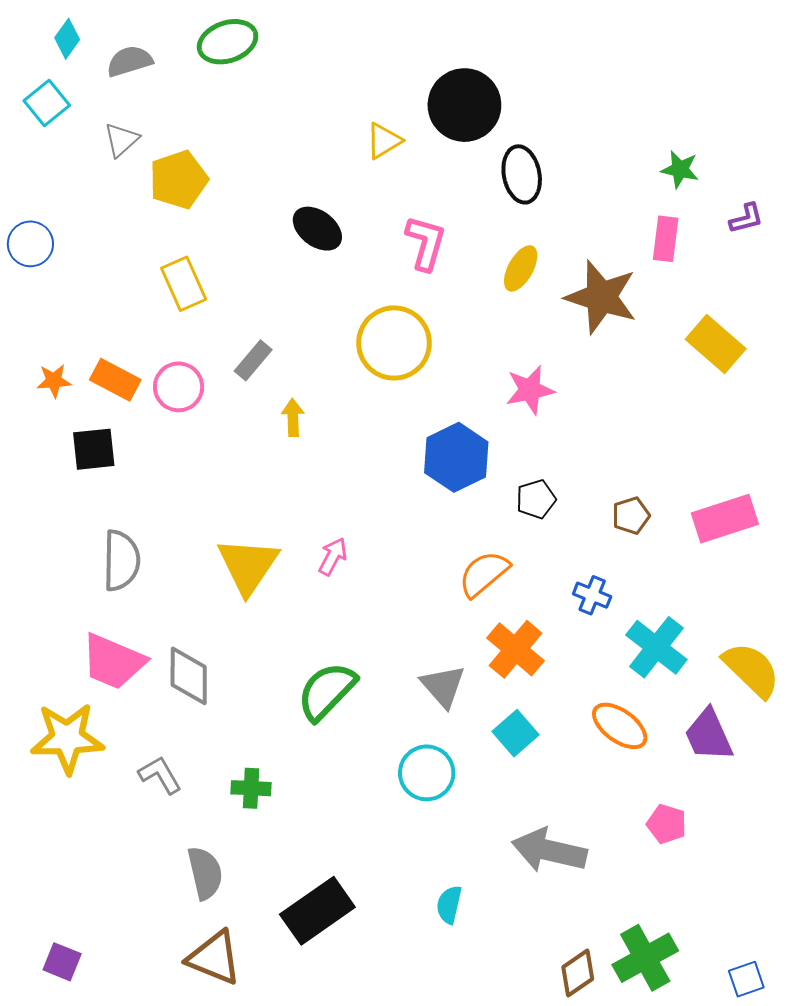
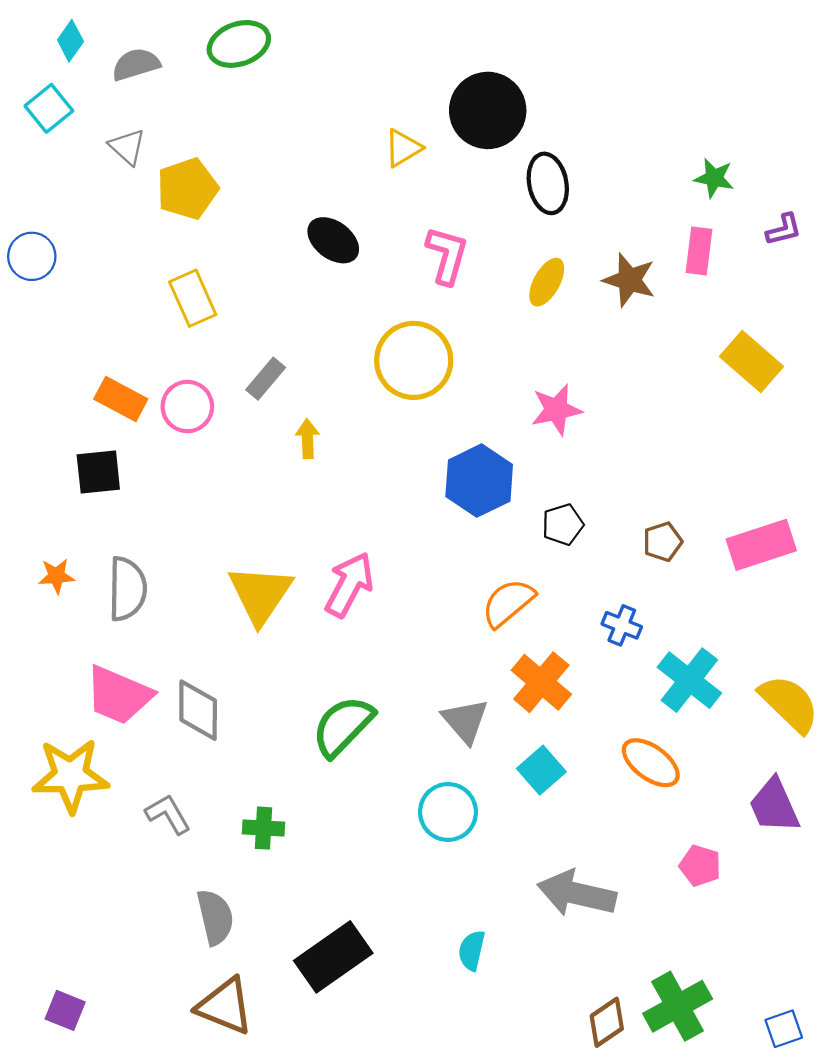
gray triangle: (121, 140) -> (127, 147), turned -36
brown star: (601, 297) -> (629, 280), moved, size x0.7
orange star: (54, 381) -> (56, 576), moved
pink arrow: (333, 556) -> (349, 585), size x1.6
purple trapezoid: (709, 735) -> (774, 806), moved

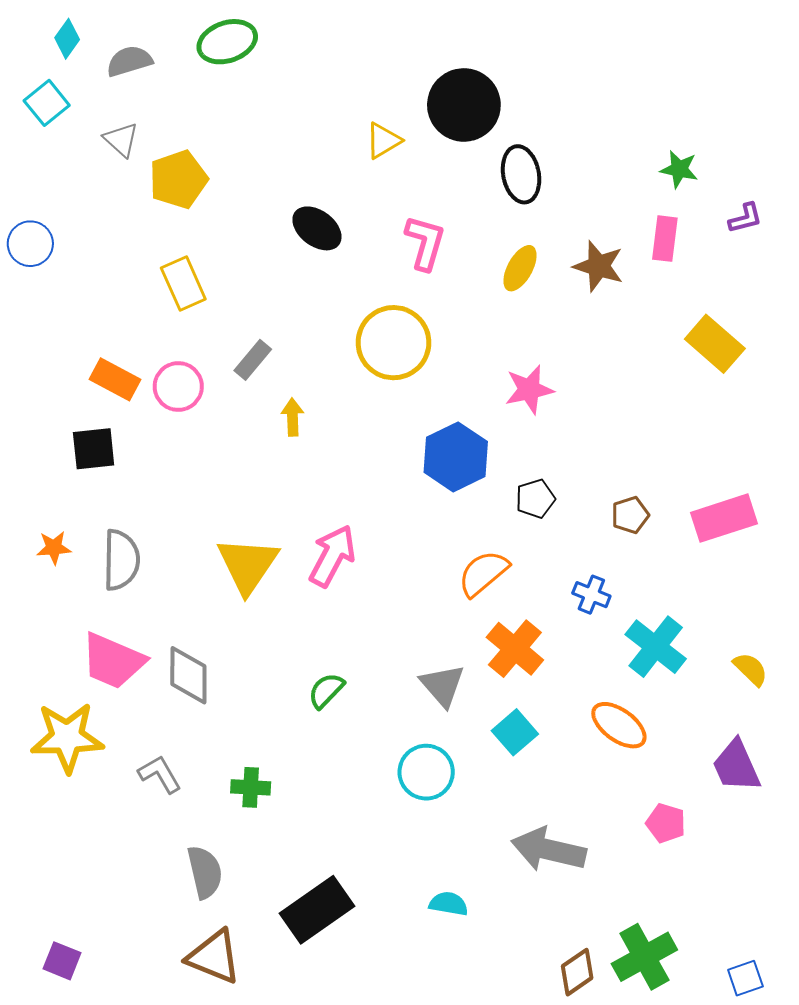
yellow semicircle: (789, 704) -> (751, 669), size x0.6
green semicircle: (343, 726) -> (326, 690), size x0.6
cyan semicircle: (472, 950) -> (449, 904), turned 87

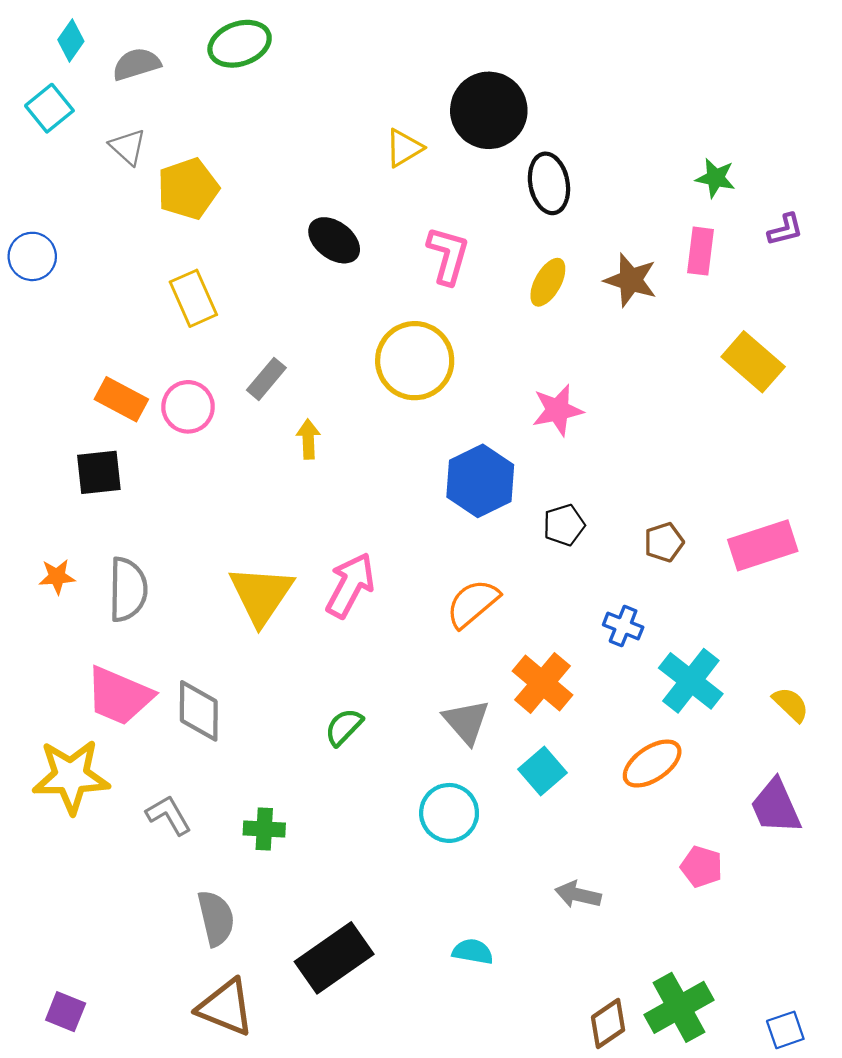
orange semicircle: (483, 573) -> (473, 603), moved
orange ellipse: (619, 725) -> (652, 764), turned -70
gray arrow: (549, 850) -> (578, 895), size x0.6

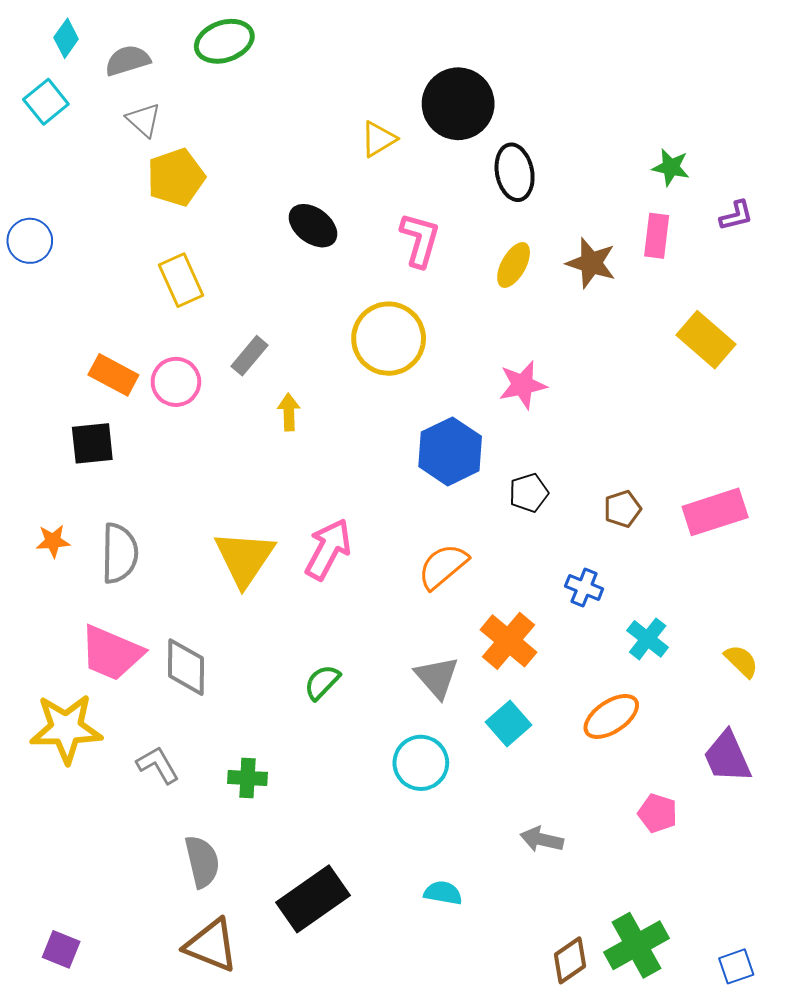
gray triangle: (128, 147) -> (144, 120), moved
cyan cross: (691, 681) -> (648, 639), size x0.7

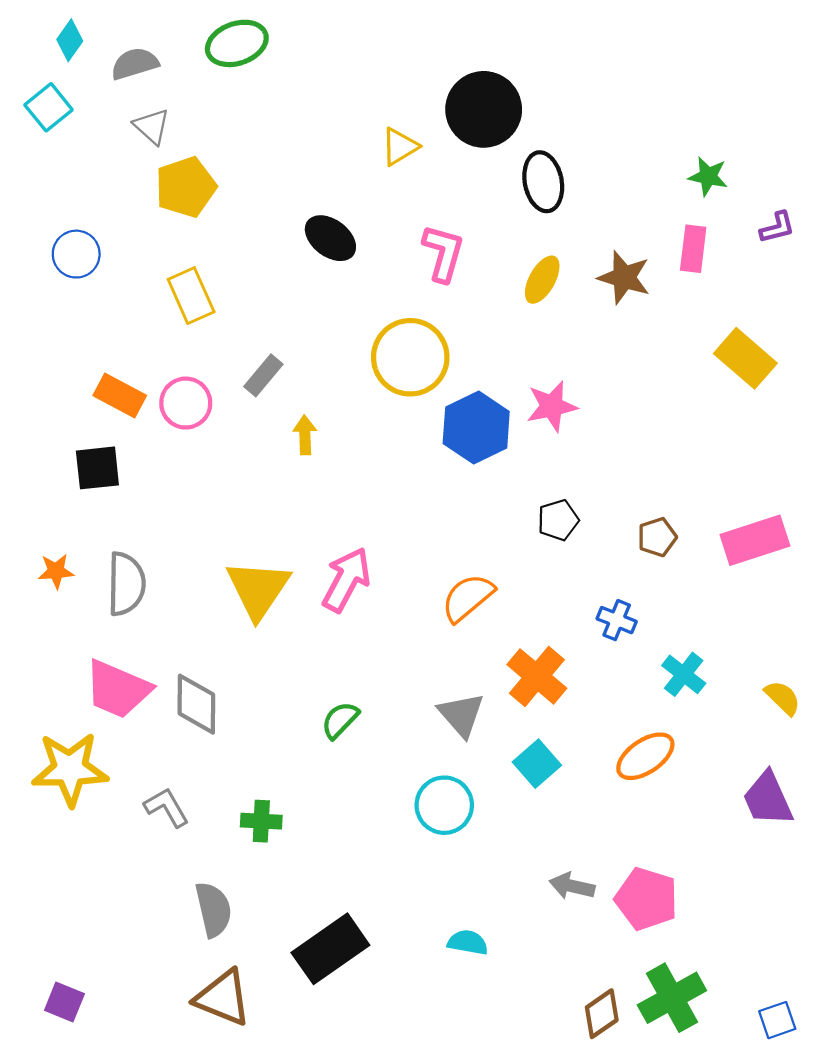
blue circle: (30, 241) -> (76, 254), moved
blue hexagon: (450, 451) -> (476, 427), moved
pink pentagon: (658, 813) -> (646, 899), moved, size x1.5

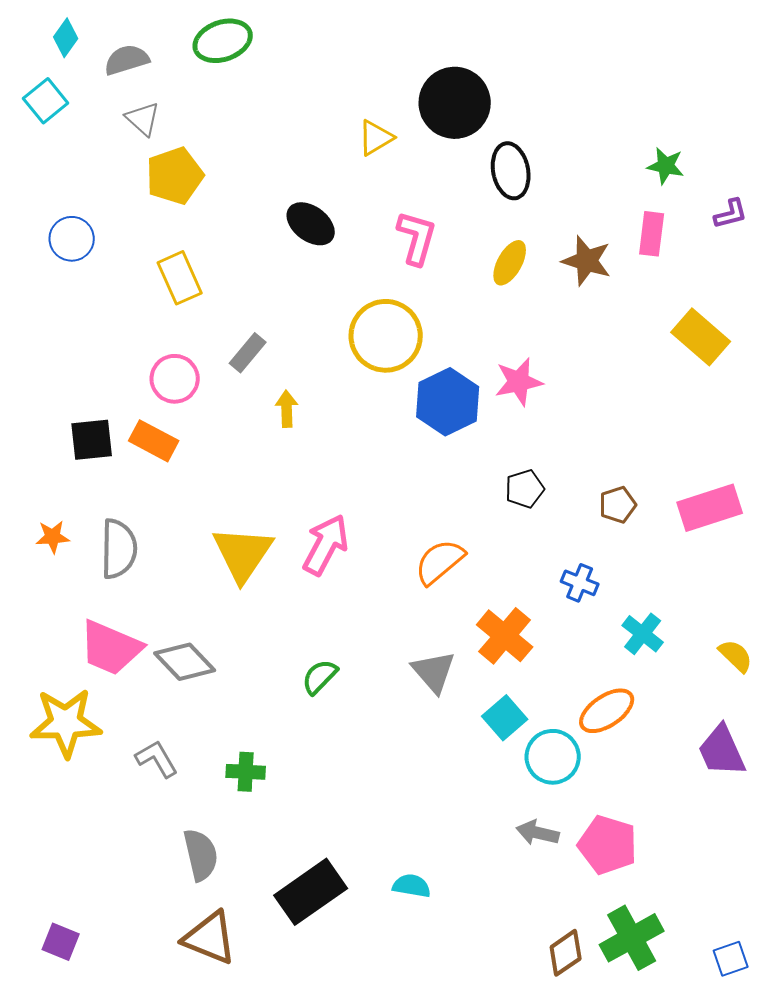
orange rectangle: (120, 396) -> (154, 441), moved
gray diamond: (196, 704) -> (185, 662), turned -44
cyan circle: (444, 805) -> (553, 757), moved
cyan semicircle: (468, 942) -> (412, 886), moved

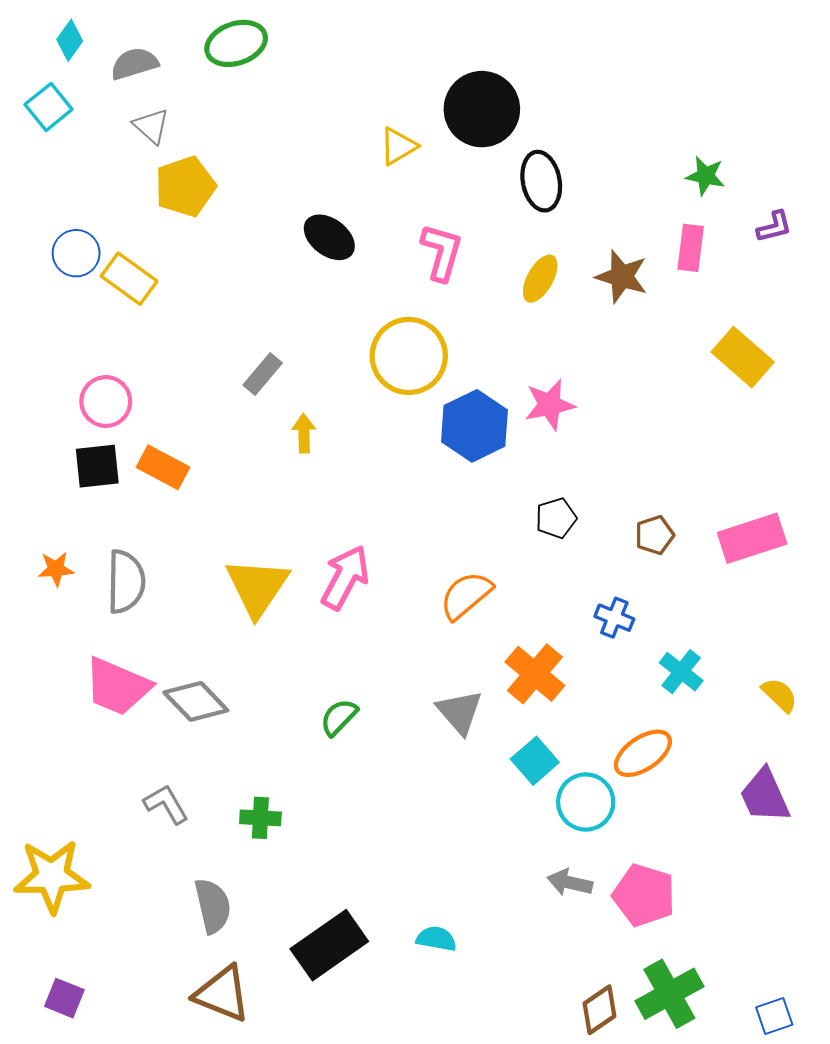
yellow rectangle: (180, 278) -> (129, 279), moved, turned -30
pink circle: (175, 379) -> (106, 402), moved
yellow star: (66, 723) -> (52, 876), moved

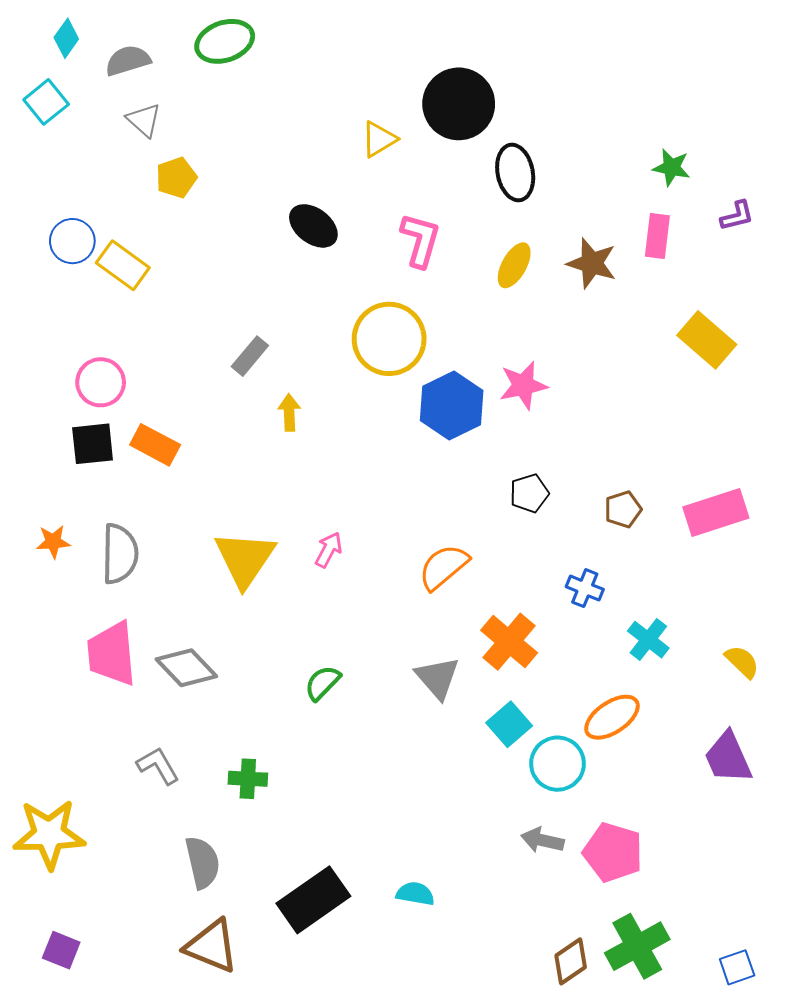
yellow pentagon: (185, 186) -> (176, 178), size x0.7
pink arrow: (345, 577) -> (329, 550), size x0.6
pink trapezoid: (117, 687) -> (112, 654), turned 62

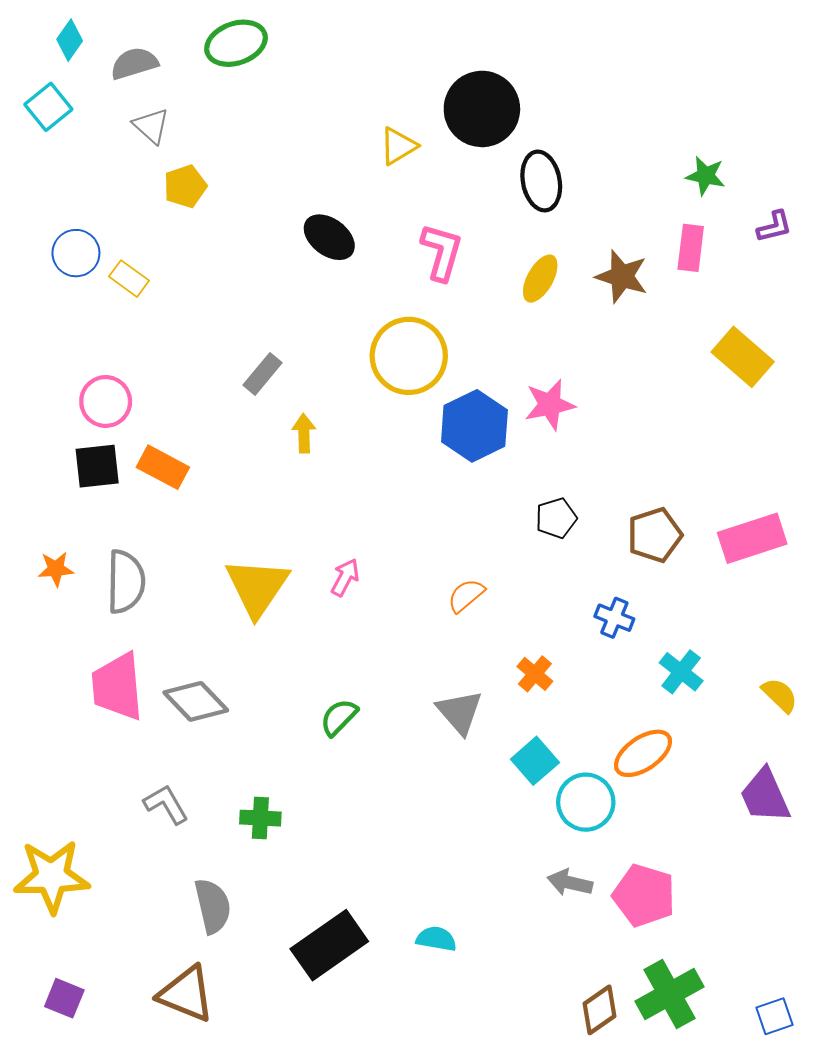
yellow rectangle: (123, 265) -> (129, 279), size x0.7
brown pentagon: (623, 509) -> (655, 535), size x1.4
orange semicircle: (444, 567) -> (466, 595), size x0.7
orange cross: (509, 642) -> (535, 674), size x0.6
brown triangle: (212, 946) -> (186, 994), moved

